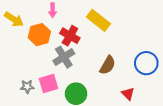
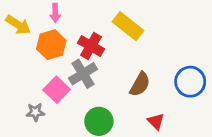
pink arrow: (53, 10) -> (55, 13), moved
pink square: (49, 84) -> (57, 90), moved, turned -30
red triangle: (128, 94) -> (156, 121), moved

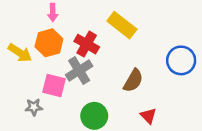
yellow arrow: (18, 25) -> (20, 53), moved
blue circle: (190, 82) -> (181, 60), moved
pink square: (57, 90) -> (54, 86), turned -30

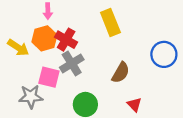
yellow rectangle: (122, 25) -> (110, 23), turned 30
red cross: (87, 44) -> (66, 40), moved
gray star: (34, 107) -> (31, 97), size x1.5

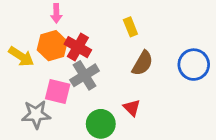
yellow rectangle: (110, 23) -> (130, 27), size x0.6
brown semicircle: (121, 73) -> (143, 63), moved
red triangle: (134, 104) -> (132, 108), moved

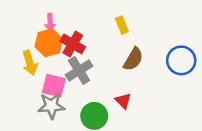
pink arrow: (56, 13) -> (50, 23), moved
yellow arrow: (21, 56) -> (30, 63), moved, turned 40
gray star: (36, 114) -> (51, 106), moved

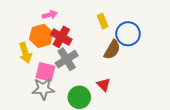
pink arrow: (50, 23) -> (50, 15), moved, turned -104
blue circle: (181, 60) -> (128, 34), moved

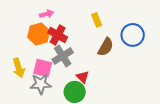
blue circle: (128, 34) -> (133, 35), moved
yellow arrow: (25, 53) -> (19, 68), moved
red triangle: (104, 85) -> (83, 77), moved

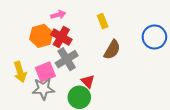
pink arrow: (47, 14) -> (58, 15), moved
blue circle: (133, 35) -> (154, 37), moved
pink square: (43, 68) -> (45, 72), turned -36

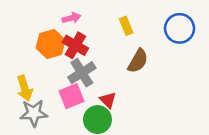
blue circle: (154, 37) -> (180, 28), moved
pink square: (45, 72) -> (71, 96), moved
gray star: (43, 89) -> (34, 113), moved

